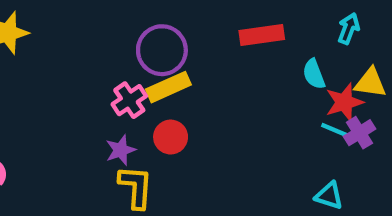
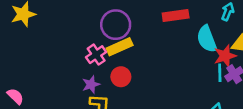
cyan semicircle: (314, 74) -> (207, 39), size x1.5
cyan line: (336, 131) -> (220, 73), turned 66

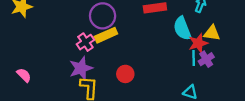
red circle: (121, 77) -> (125, 74), moved
purple star: (91, 85) -> (81, 68), size x1.5
pink semicircle: (15, 96) -> (24, 75), moved

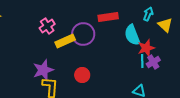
purple circle: (103, 16) -> (83, 34), moved
yellow triangle: (212, 33) -> (165, 25), moved, turned 35
pink cross: (85, 42) -> (47, 26), moved

